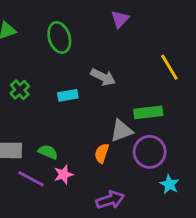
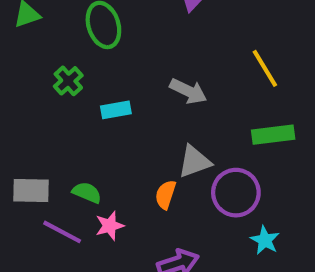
gray arrow: (103, 77) -> (188, 91), moved
green cross: (20, 90) -> (68, 81), moved
green rectangle: (148, 112) -> (273, 135), moved

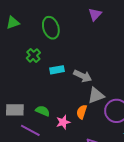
gray arrow: (188, 91) -> (83, 76), moved
pink star: (110, 226) -> (63, 122), moved

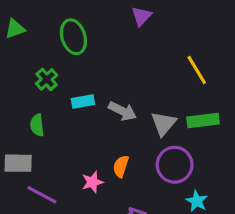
gray triangle: (96, 95) -> (164, 124), moved, turned -30
green semicircle: (43, 111) -> (37, 125), moved, turned -120

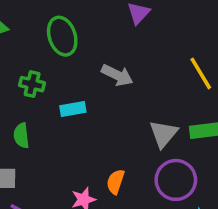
green cross: (47, 79) -> (32, 84), turned -35
gray arrow: (122, 111) -> (117, 75), moved

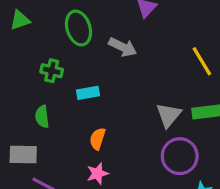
gray arrow: (117, 75) -> (123, 47), moved
orange semicircle: (115, 182) -> (97, 139), moved

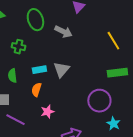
cyan rectangle: (88, 93) -> (39, 70), moved
gray triangle: (169, 115) -> (61, 70), moved
orange semicircle: (97, 139) -> (36, 90), moved

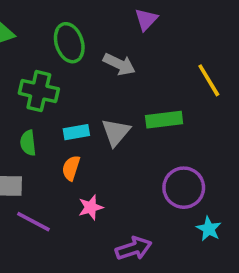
green cross: (18, 47) -> (39, 91), size x1.5
green rectangle: (117, 73) -> (164, 120), moved

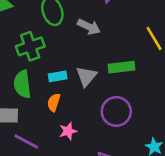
green cross: (39, 91) -> (30, 46), turned -32
green semicircle: (28, 143) -> (22, 84), size x1.5
purple circle: (184, 188) -> (116, 112), moved

